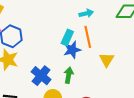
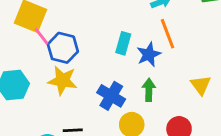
cyan rectangle: (67, 37) -> (123, 43), moved
yellow triangle: (107, 60) -> (201, 85), moved

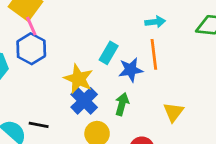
blue hexagon: (63, 48) -> (31, 49), moved
yellow star: (62, 80) -> (78, 79), moved

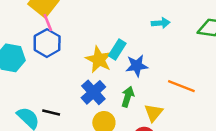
orange line: (154, 54) -> (181, 86), moved, turned -64
yellow star: (78, 79) -> (99, 59), moved
yellow triangle: (173, 112) -> (154, 113), moved

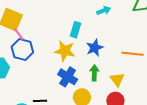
cyan rectangle: (117, 50) -> (76, 30), moved

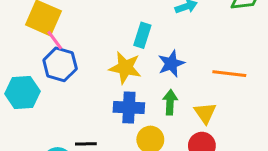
blue cross: (68, 77) -> (129, 108), turned -30

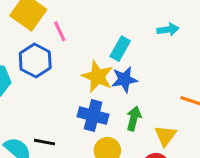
pink line: (55, 40) -> (60, 31), moved
blue star: (171, 64) -> (124, 79), moved

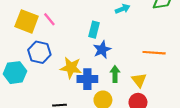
pink line: (60, 31) -> (49, 19), moved
yellow star: (97, 76) -> (71, 68), moved

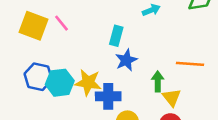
blue hexagon: (39, 52) -> (38, 77), moved
cyan hexagon: (15, 73) -> (60, 83), moved
green arrow: (115, 74) -> (158, 81), moved

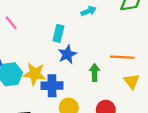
yellow triangle: (172, 98) -> (132, 81), moved

